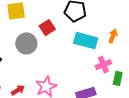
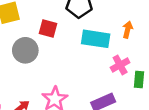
red square: (47, 28) -> (48, 28), turned -35

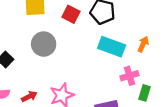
red square: (48, 28) -> (71, 14), moved

